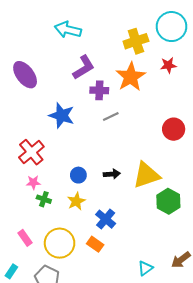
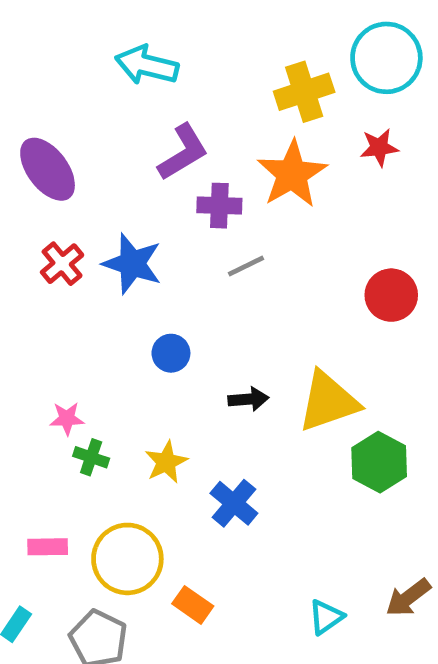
red cross: (31, 152) -> (62, 264), moved, size x0.7
blue circle: (78, 175) -> (171, 353), moved
pink rectangle: (25, 238) -> (48, 547), turned -56
orange rectangle: (95, 244) -> (193, 605), moved

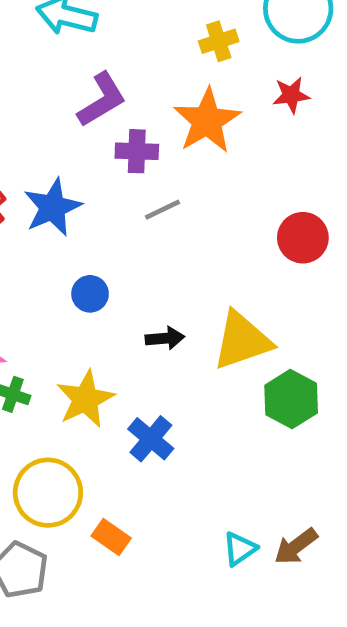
yellow cross: (304, 92) -> (219, 41), size x0.7
blue star: (132, 264) -> (53, 207), turned 30
yellow star: (166, 462) -> (85, 399), size x1.4
brown arrow: (408, 598) -> (296, 546), moved

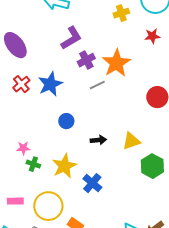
orange star: (207, 121) -> (116, 63), moved
purple cross: (137, 151) -> (86, 60), turned -30
yellow triangle: (242, 341) -> (131, 141), size x0.7

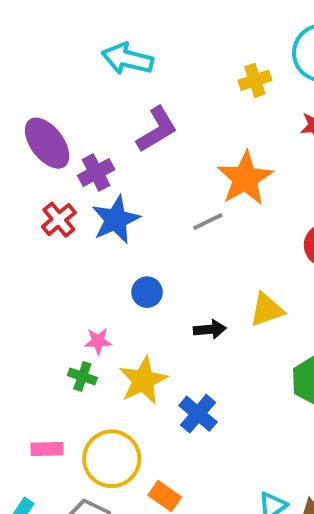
purple cross: (86, 60) -> (96, 173), moved
yellow triangle: (131, 141) -> (267, 310), moved
pink star: (23, 148) -> (98, 341), moved

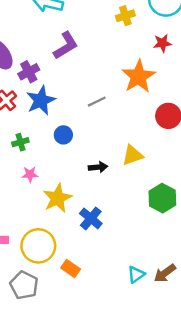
orange star: (245, 178) -> (139, 77), moved
blue circle: (147, 292) -> (63, 135), moved
green cross: (82, 376) -> (20, 142), moved, turned -35

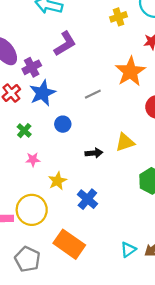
green cross: (20, 142) -> (24, 131), turned -32
yellow star: (57, 198) -> (57, 181), size x0.7
yellow circle: (38, 246) -> (32, 210), moved
orange rectangle: (71, 269) -> (69, 244), size x1.8

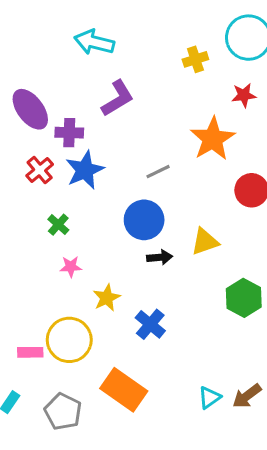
purple cross: (32, 67) -> (69, 133), turned 30
blue circle: (63, 124) -> (144, 220), moved, size x1.6

